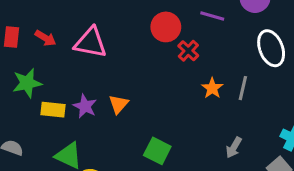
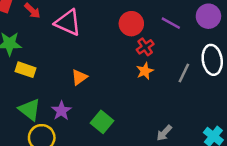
orange star: (212, 88) -> (145, 71), moved
gray line: (243, 88) -> (184, 73), moved
purple star: (85, 106) -> (61, 111), moved

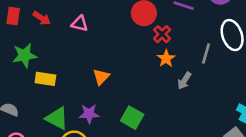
pink triangle: (68, 23) -> (80, 24), size x0.6
purple star: (61, 111) -> (89, 114), turned -30
gray arrow: (164, 133) -> (184, 81), moved

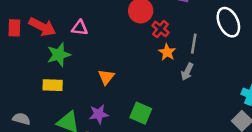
red arrow: (42, 18) -> (42, 27), size x1.5
gray line: (206, 53) -> (194, 44), moved
green star: (25, 55) -> (59, 55), moved

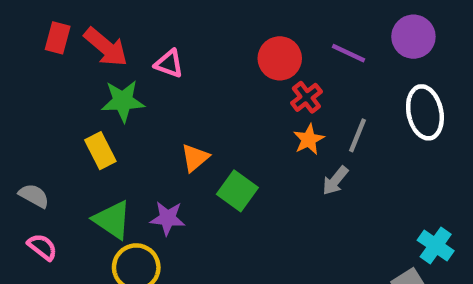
yellow rectangle: (53, 85) -> (100, 151), turned 48
green square: (141, 113) -> (237, 191), moved

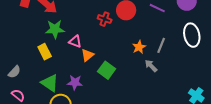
pink triangle: (169, 64) -> (75, 41), moved
red cross: (306, 97) -> (105, 19), moved, turned -32
gray arrow: (335, 181) -> (151, 66), turned 96
gray semicircle: (34, 196) -> (14, 72), turned 104

